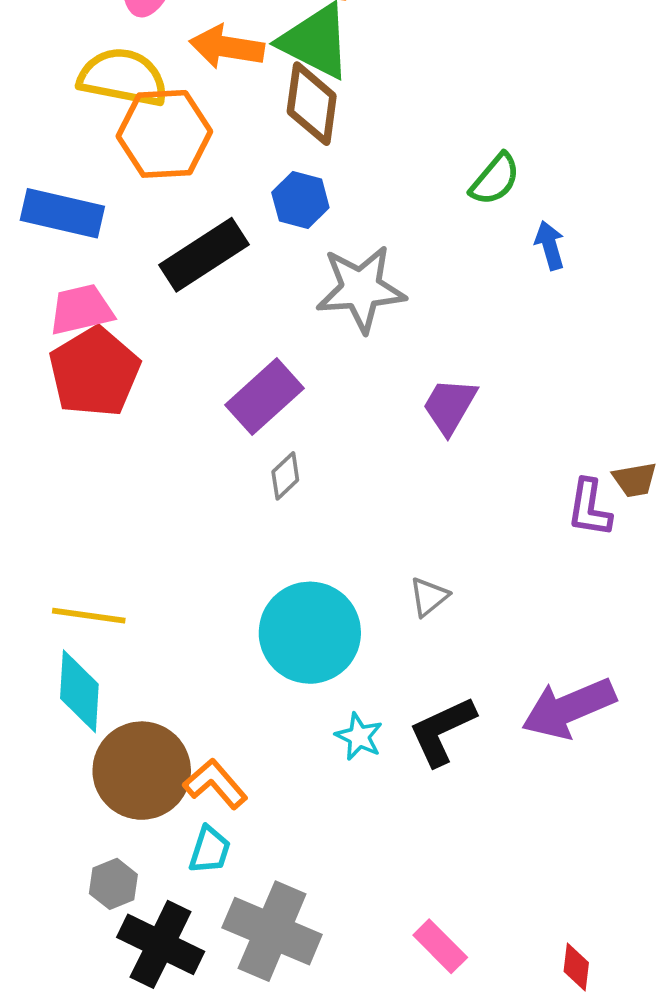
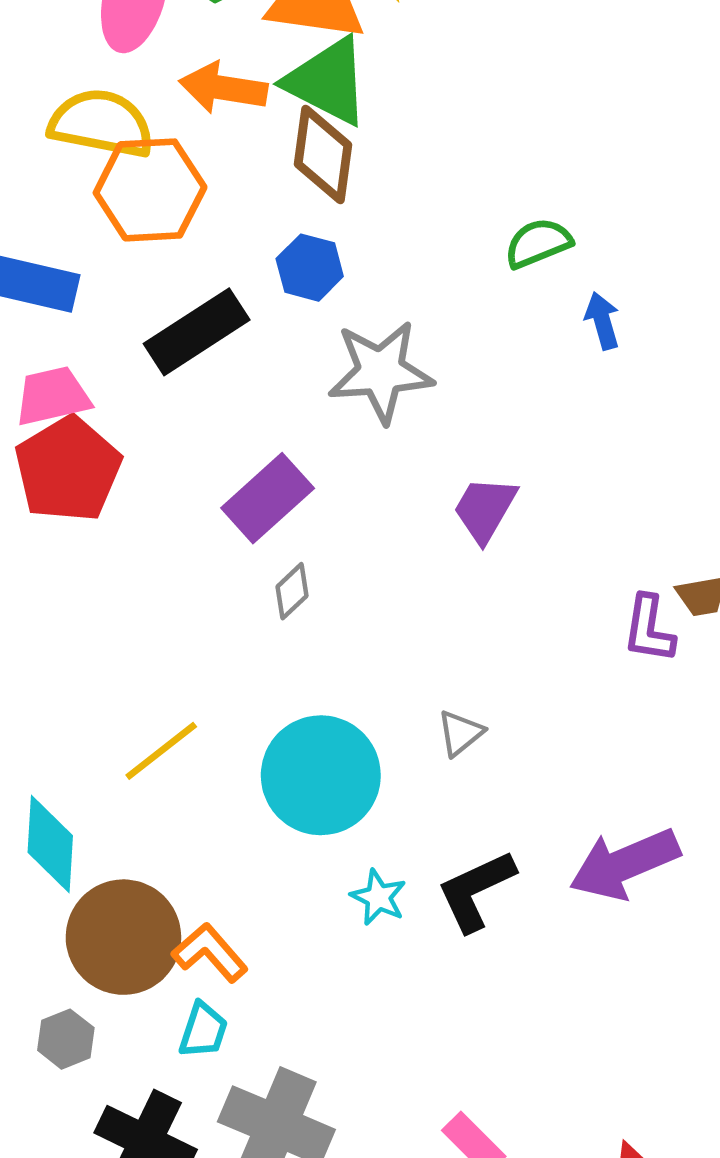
green semicircle: (495, 179) -> (538, 243), turned -152
yellow line: (89, 616) -> (161, 751), moved, turned -46
gray hexagon: (113, 884) -> (66, 1039), moved

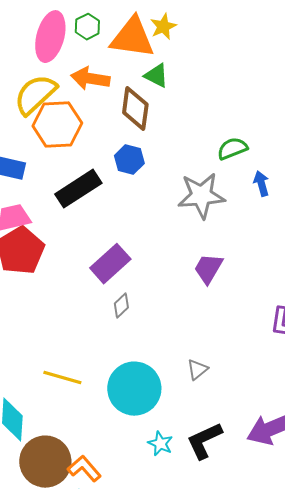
green triangle: (327, 81) -> (156, 76), moved, size x0.6
yellow semicircle: (101, 123) -> (35, 95), turned -54
gray star: (381, 372) -> (201, 196), moved
yellow line: (161, 751) -> (62, 378), turned 54

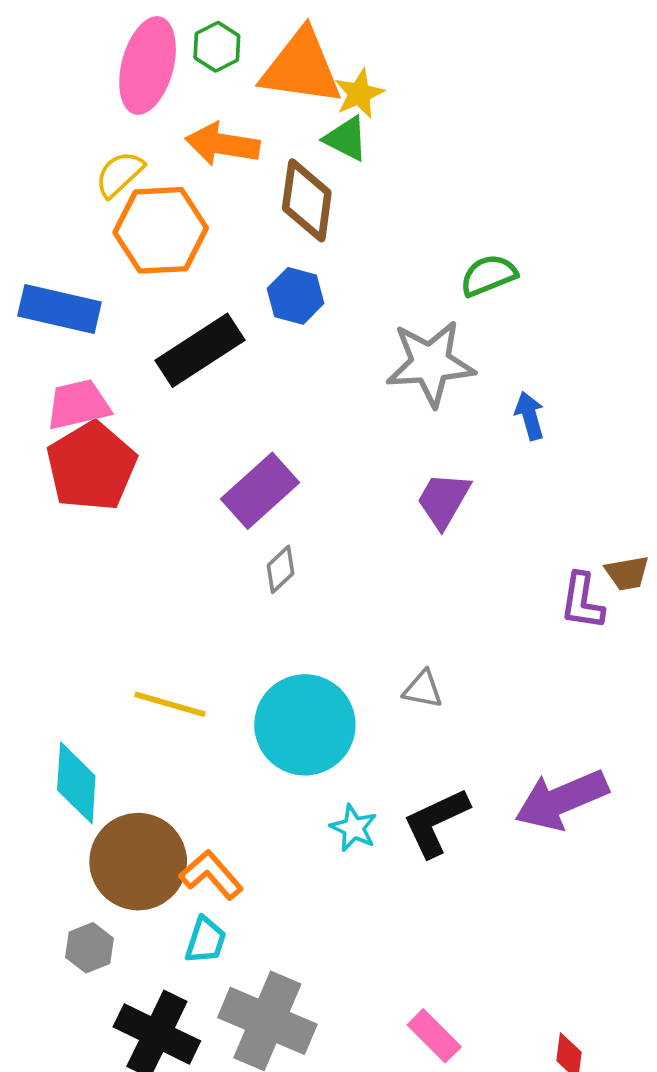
yellow star: (163, 27) -> (359, 94), moved
yellow semicircle: (35, 95) -> (119, 174), size x0.6
blue arrow: (261, 184) -> (530, 416), moved
gray triangle: (197, 370) -> (423, 689), turned 50

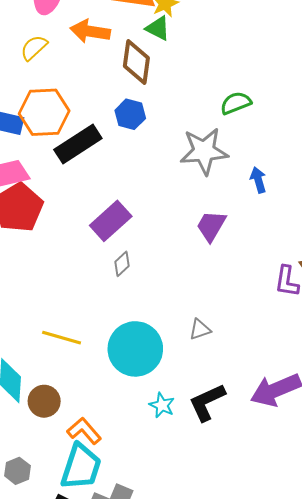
orange hexagon: (161, 230) -> (44, 112), moved
gray triangle: (423, 689) -> (200, 329), turned -30
brown circle: (138, 862) -> (44, 401), moved, size x0.6
cyan trapezoid: (206, 940) -> (81, 467), size x1.8

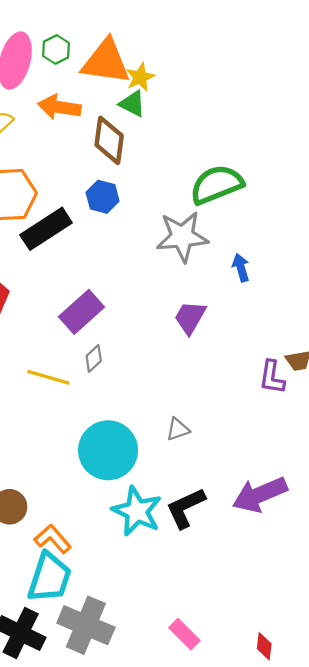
green semicircle: (236, 103) -> (217, 185), size x1.6
yellow line: (62, 338) -> (48, 377), moved
cyan star: (162, 405) -> (137, 511), size x1.8

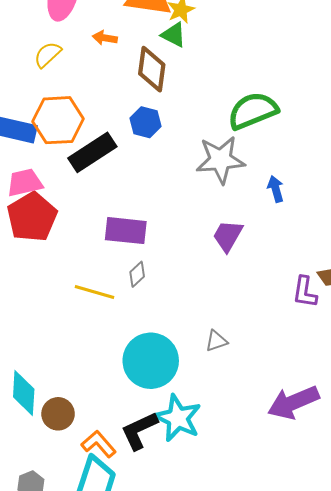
orange arrow: (59, 107) -> (105, 38), size x0.6
purple rectangle: (81, 312) -> (126, 231), turned 48
black L-shape: (186, 508) -> (139, 430), moved

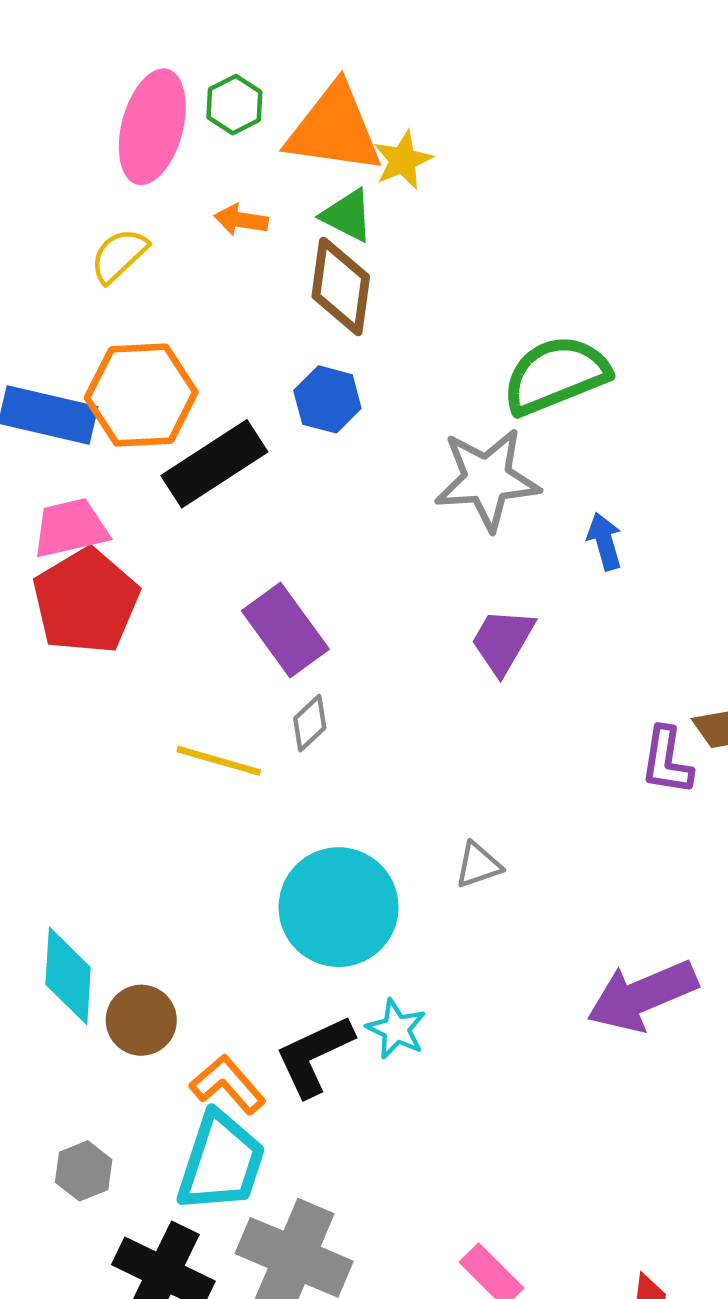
green triangle: (174, 35) -> (347, 215), moved
purple rectangle: (126, 231) -> (285, 630), turned 48
cyan star: (178, 418) -> (396, 1029), size x0.6

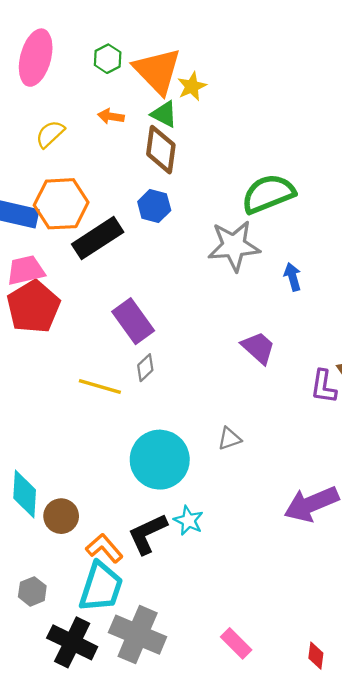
pink ellipse: (152, 127) -> (36, 58), moved
orange triangle: (334, 129) -> (157, 71), turned 38
purple trapezoid: (503, 641) -> (258, 348), moved, turned 102

